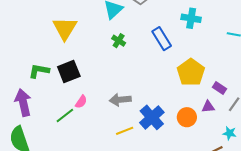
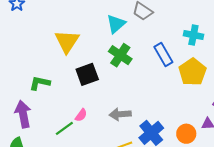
green cross: (119, 41) -> (120, 55), size x1.6
black square: (69, 72) -> (87, 74), moved
yellow pentagon: (191, 72) -> (192, 72), moved

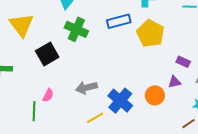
blue rectangle: (163, 54) -> (119, 21), turned -65
green line: (64, 128) -> (34, 111), turned -42

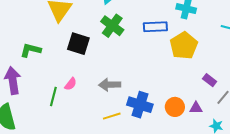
black square: (47, 54) -> (78, 44), turned 35
purple triangle: (174, 82) -> (196, 108), moved
blue cross: (120, 101) -> (140, 105), turned -35

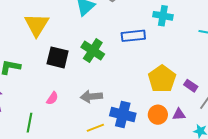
green cross: (112, 26) -> (93, 51), moved
yellow pentagon: (184, 46) -> (162, 79), moved
green line: (53, 96) -> (30, 123), moved

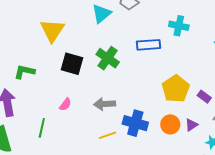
purple triangle: (179, 114) -> (191, 125), turned -32

